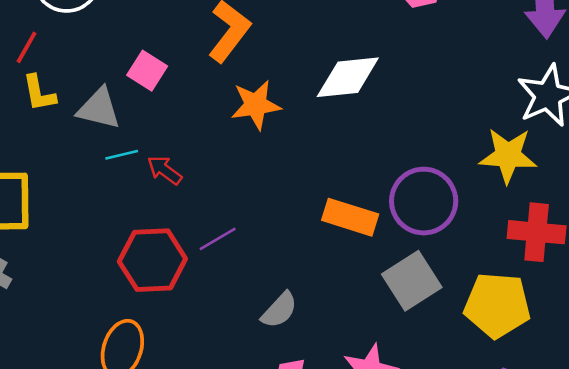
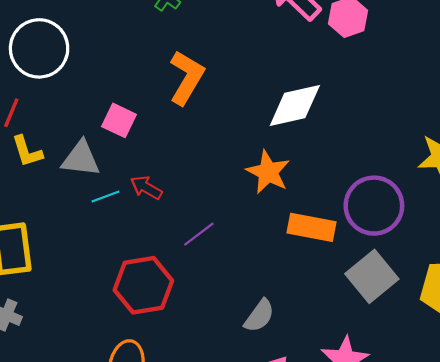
orange star: (256, 105) -> (268, 172), moved, turned -30
red arrow: (165, 170) -> (146, 188), moved
purple line: (218, 239) -> (199, 234), moved

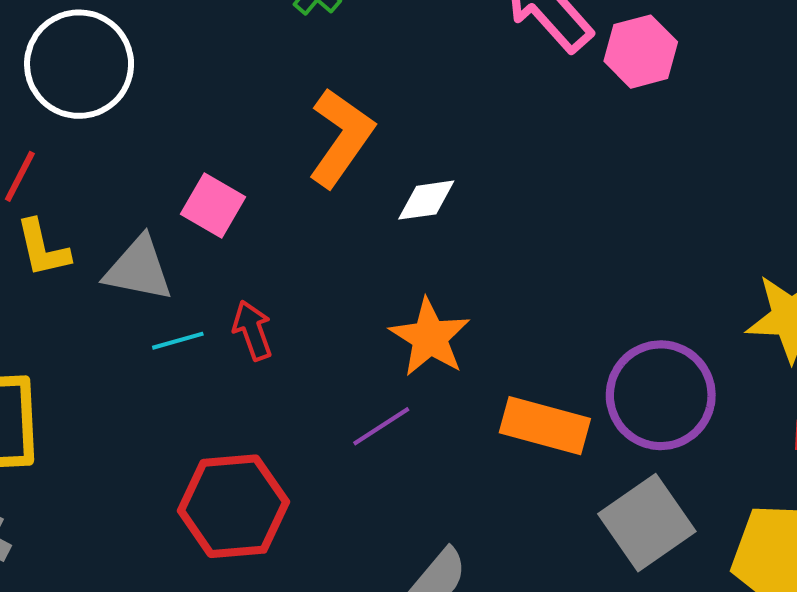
white diamond: (295, 105) -> (426, 200), moved, size x0.6
orange star: (268, 172) -> (430, 337), moved
red arrow: (146, 188) -> (253, 330), turned 36
purple line: (199, 234) -> (381, 426), moved

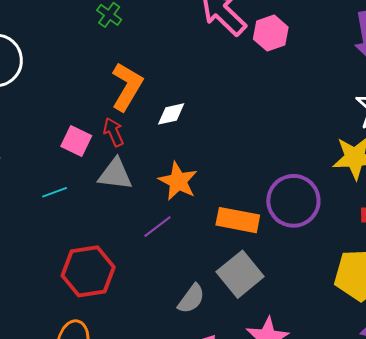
pink square: (213, 205) -> (76, 141), moved
gray triangle: (139, 269) -> (115, 174), moved
red arrow: (253, 330) -> (114, 132), moved
gray square: (647, 523) -> (240, 274), moved

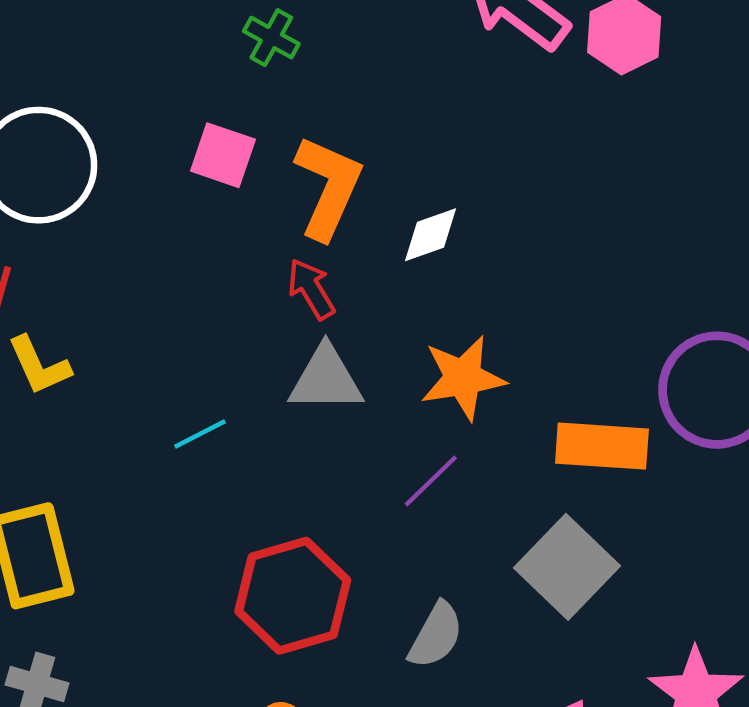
pink square: (76, 141) -> (223, 155), moved
orange star: (178, 181) -> (463, 378), turned -30
gray square: (240, 274) -> (567, 567), moved
gray semicircle: (191, 299) -> (436, 635), moved

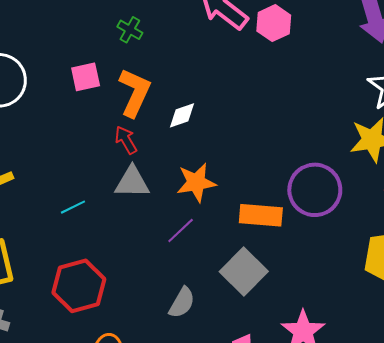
green cross: (271, 38) -> (130, 30), moved
pink square: (223, 155) -> (86, 77), turned -32
red hexagon: (293, 596) -> (79, 286), moved

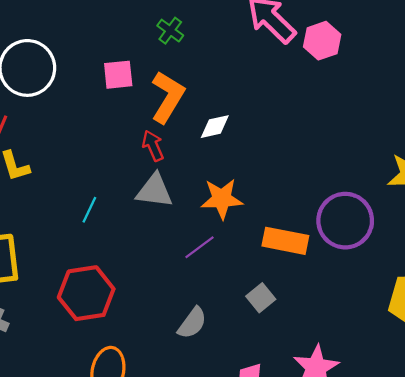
cyan line: (73, 207) -> (89, 210), turned -45
gray square: (244, 272) -> (261, 298), size x0.6

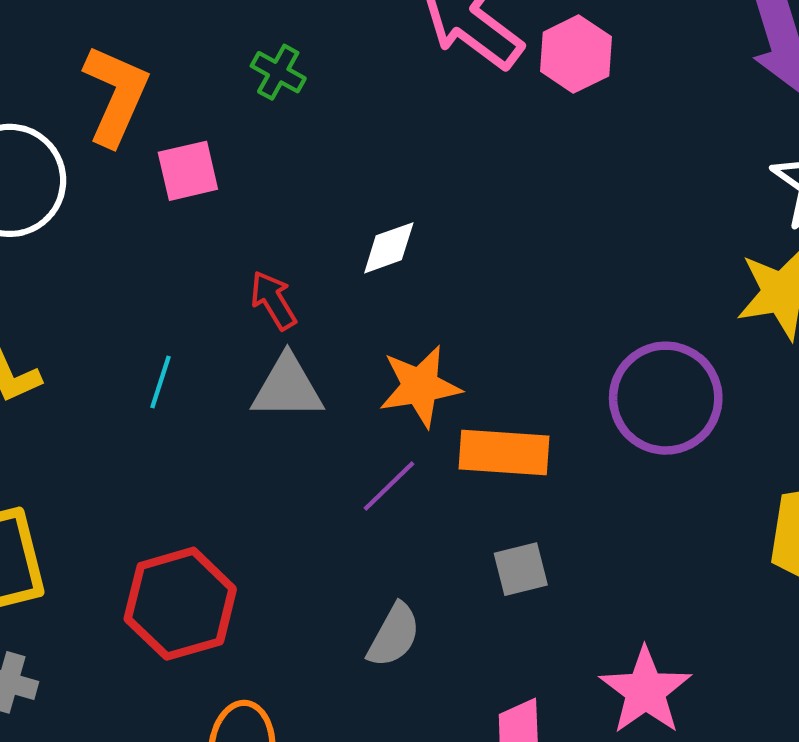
orange L-shape: (168, 97) -> (116, 95), moved
cyan line: (89, 210) -> (160, 382), moved
orange rectangle: (285, 241) -> (504, 453), moved
gray square: (261, 298) -> (521, 569), turned 32

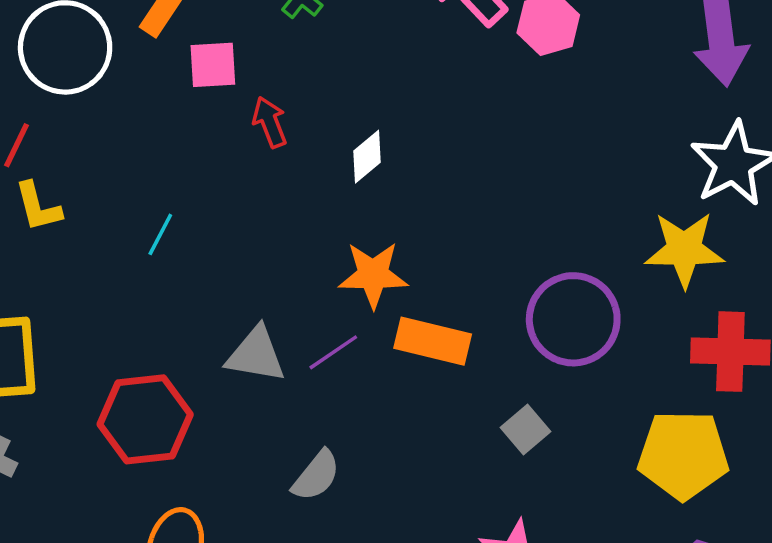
white diamond: (389, 248) -> (367, 157), turned -30
red arrow: (273, 300) -> (270, 122), moved
gray triangle: (287, 388) -> (256, 355), moved
gray square: (521, 569) -> (525, 430), moved, turned -36

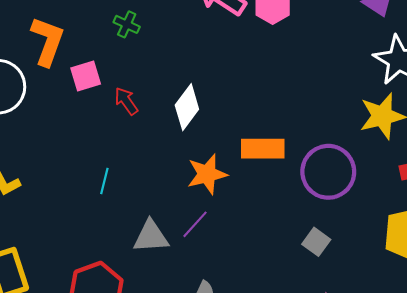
white diamond: (367, 157) -> (187, 107), size x1.4
cyan line: (160, 234) -> (104, 181), moved
orange rectangle: (433, 341) -> (263, 149), moved

